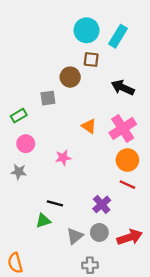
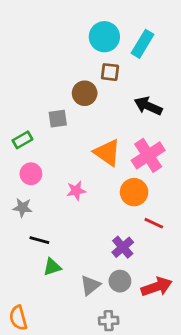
orange triangle: (89, 126) -> (107, 153), size x1.5
orange circle: (127, 160) -> (134, 192), moved
black line: (55, 203) -> (39, 240), moved

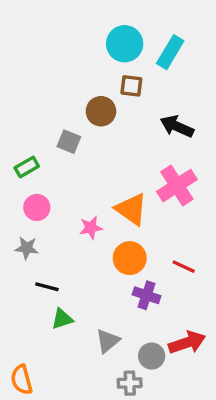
gray square: (58, 119) -> (69, 142), turned 30
orange triangle: (107, 153) -> (131, 209), moved
orange circle: (134, 192) -> (130, 258), moved
purple cross: (123, 247) -> (147, 295), turned -30
gray circle: (120, 281) -> (152, 356), moved

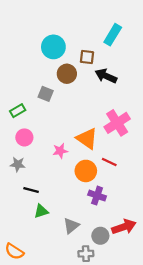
cyan circle: (125, 44) -> (53, 47), moved
black arrow: (177, 126) -> (106, 76), moved
red line: (184, 267) -> (109, 162), moved
orange semicircle: (22, 380) -> (14, 251), turned -42

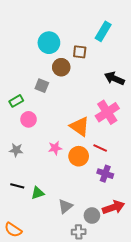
black arrow: (106, 76) -> (114, 78), moved
pink circle: (24, 137) -> (29, 119), moved
pink star: (60, 151) -> (55, 148), moved
black line: (31, 190) -> (17, 186), moved
purple cross: (97, 196) -> (105, 174), moved

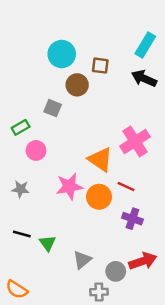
cyan rectangle: (103, 31) -> (145, 45), moved
black arrow: (114, 78) -> (144, 78), moved
pink star: (55, 148) -> (69, 186), size x1.5
green triangle: (38, 193) -> (48, 243), turned -48

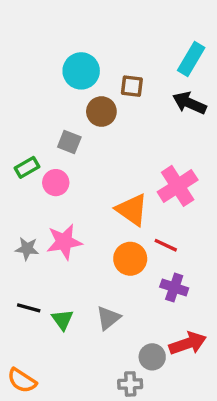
pink circle: (36, 150) -> (56, 183), moved
pink star: (69, 186) -> (64, 242), moved
gray triangle: (82, 260) -> (108, 318), moved

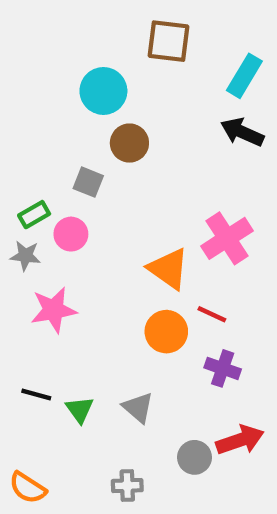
brown square: (132, 86) -> (168, 41), moved, size x1.5
pink star: (64, 242) -> (54, 310), moved
gray star: (27, 249) -> (25, 256), moved
gray triangle: (108, 318) -> (138, 407), turned -40
gray cross: (130, 384) -> (127, 486), moved

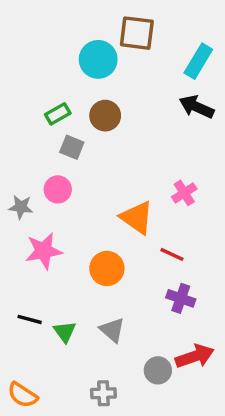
cyan circle: (103, 91) -> (98, 59), moved
green rectangle: (34, 215) -> (58, 114), moved
pink cross: (227, 238) -> (184, 193), size x0.6
orange circle: (166, 332) -> (107, 268), moved

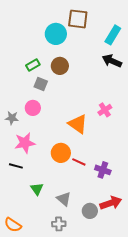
red line: (172, 254) -> (79, 162), moved
black line: (30, 319) -> (16, 166), moved
gray triangle: (112, 330) -> (64, 199), moved

